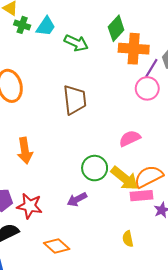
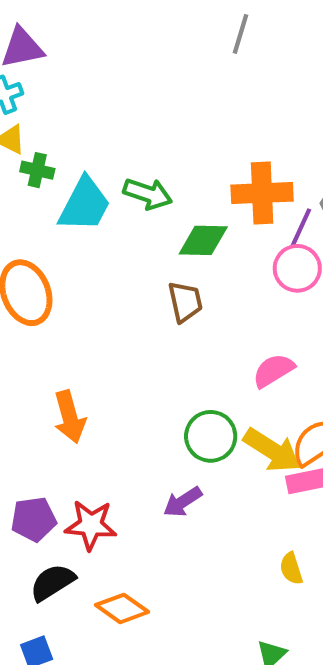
cyan trapezoid: (46, 26) -> (84, 204), moved, size x1.4
green diamond: (116, 28) -> (203, 240), moved, turned 55
brown trapezoid: (75, 100) -> (185, 302), moved, size x0.7
orange diamond: (57, 246) -> (122, 608), moved

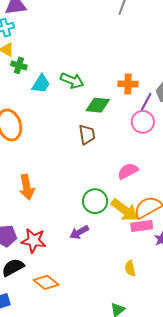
orange cross: (262, 193) -> (128, 84), size x0.7
cyan trapezoid: (84, 204) -> (41, 84), size x0.7

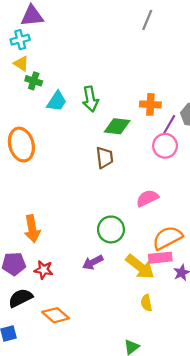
green arrow: (72, 81) -> (90, 99), turned 55
orange arrow: (27, 187) -> (32, 229), moved
yellow arrow: (125, 210) -> (140, 267), moved
red star: (34, 241) -> (44, 270), size x0.7

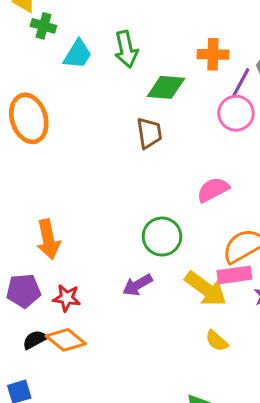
black semicircle: (20, 298) -> (35, 340), size x0.7
yellow semicircle: (146, 303) -> (217, 341), turned -35
orange diamond: (56, 315) -> (66, 340), moved

